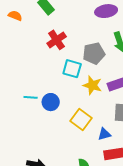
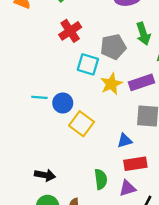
yellow star: (92, 85) -> (111, 84), turned 30
yellow square: (81, 120) -> (82, 124), moved

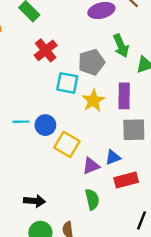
purple rectangle: (141, 82) -> (124, 96), turned -65
purple triangle: (127, 188) -> (91, 166), moved

